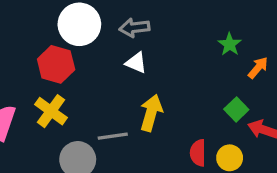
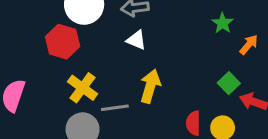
yellow cross: (51, 111) -> (83, 88), moved

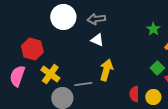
red hexagon: (63, 42) -> (32, 49), moved
yellow cross: (83, 88) -> (50, 74), moved

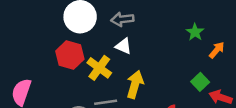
red hexagon: (32, 49) -> (70, 55), moved
yellow cross: (50, 74) -> (99, 68), moved

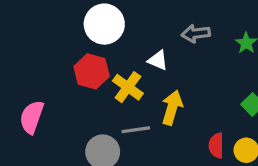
gray arrow: (122, 19) -> (196, 34), moved

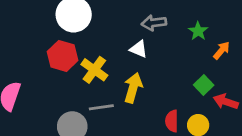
white triangle: (158, 60) -> (139, 49), moved

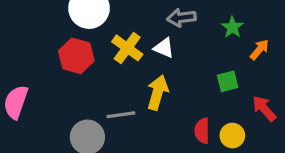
yellow cross: (94, 70) -> (127, 48), moved
green square: (204, 85) -> (228, 81), moved, turned 30
red arrow: (226, 102) -> (264, 108), turned 30

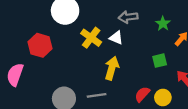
red hexagon: (76, 56) -> (40, 45), moved
gray line: (121, 115) -> (97, 95), moved
red semicircle: (202, 131) -> (142, 94), turned 42

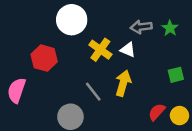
green star: (163, 24) -> (170, 28), moved
gray line: (97, 95) -> (93, 92), moved, turned 60

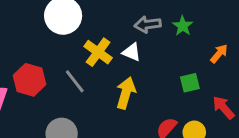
red hexagon: (44, 58) -> (30, 80), moved
gray line: (93, 92) -> (75, 81), moved

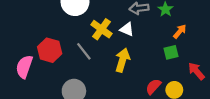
orange arrow: (219, 54) -> (180, 31), moved

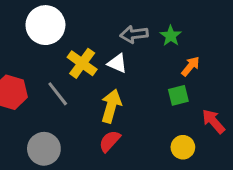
red semicircle: (153, 87) -> (110, 141), moved

